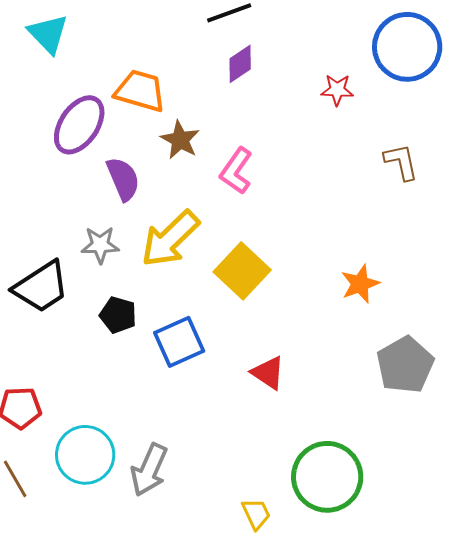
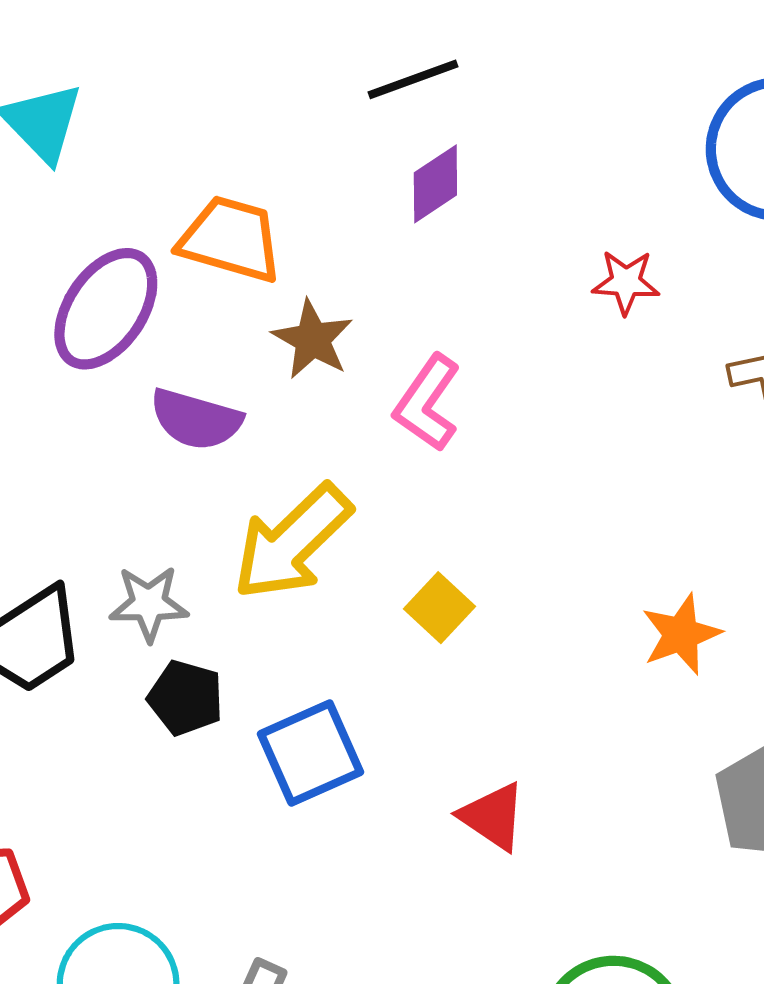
red star: (337, 90) -> (626, 282), moved
purple semicircle: (123, 179) -> (196, 419), turned 129
gray star: (100, 245) -> (149, 604), moved
yellow square: (242, 271) -> (440, 608), size x0.6

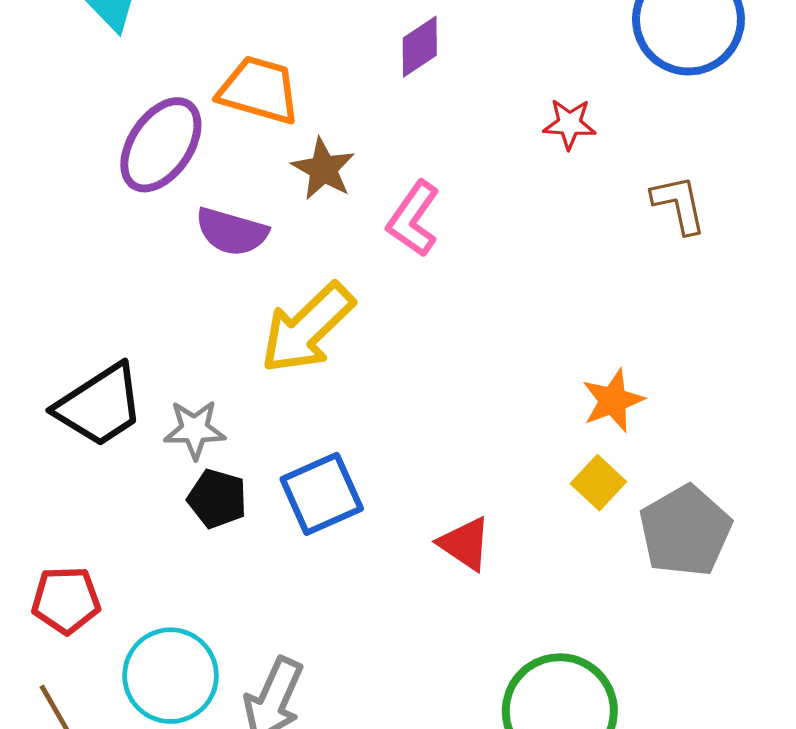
gray star: (149, 604) -> (195, 430), moved
yellow square: (440, 608) -> (598, 483), moved
black pentagon: (186, 698) -> (217, 499), moved

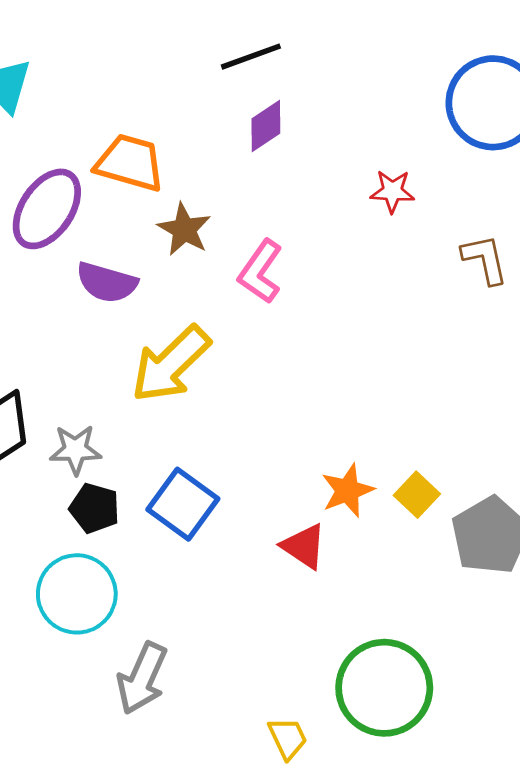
orange star: (613, 401) -> (347, 491), moved
blue square: (322, 494) -> (183, 504), turned -30
cyan circle: (171, 676) -> (77, 594), moved

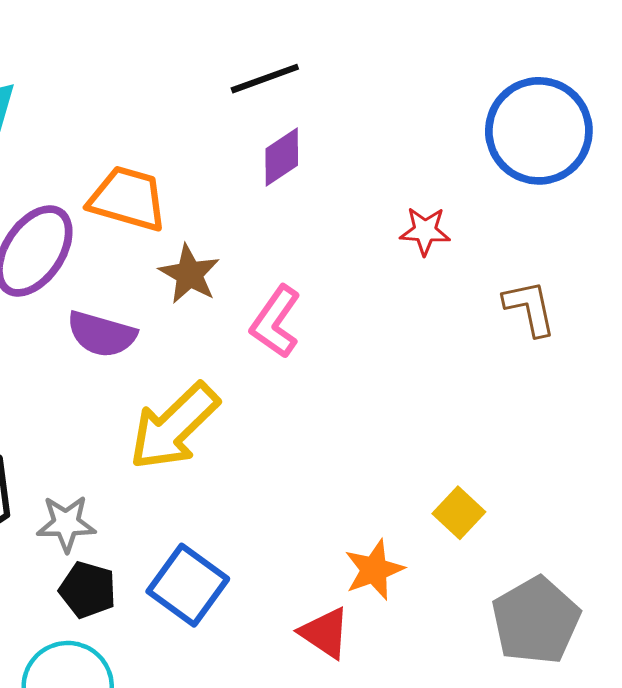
yellow square: (417, 495) -> (459, 513), moved

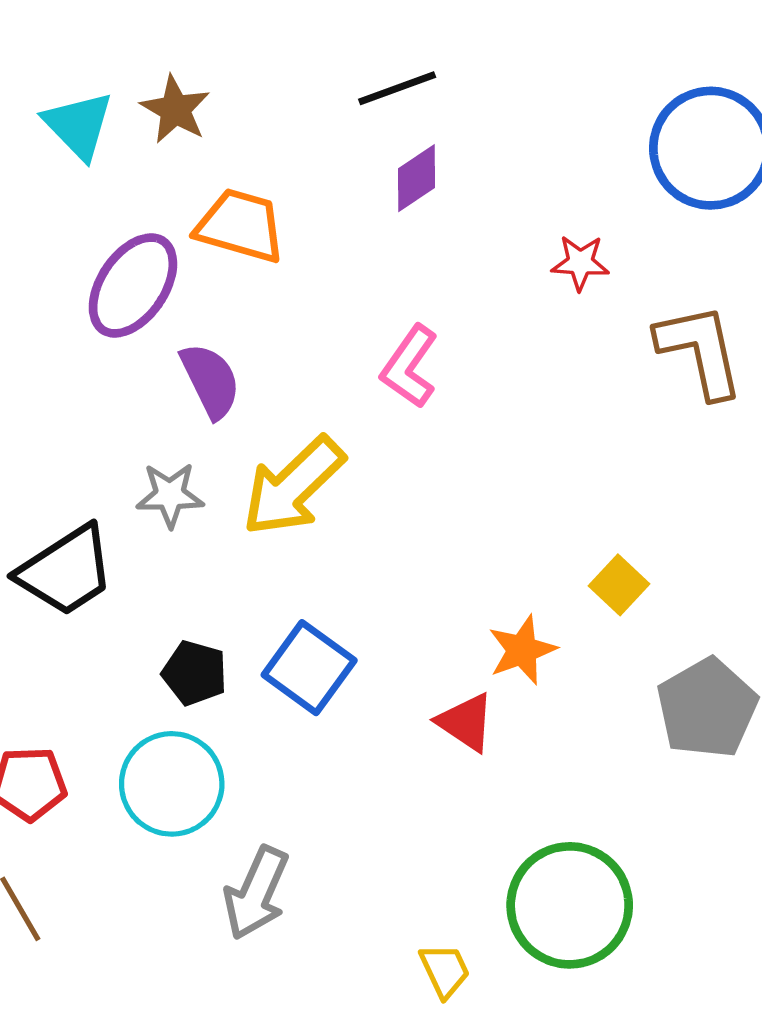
brown star: (189, 274) -> (175, 109), moved
brown L-shape: (530, 308) -> (700, 351), size x1.5
purple semicircle: (102, 334) -> (210, 381), turned -132
gray star: (66, 524) -> (170, 495), moved

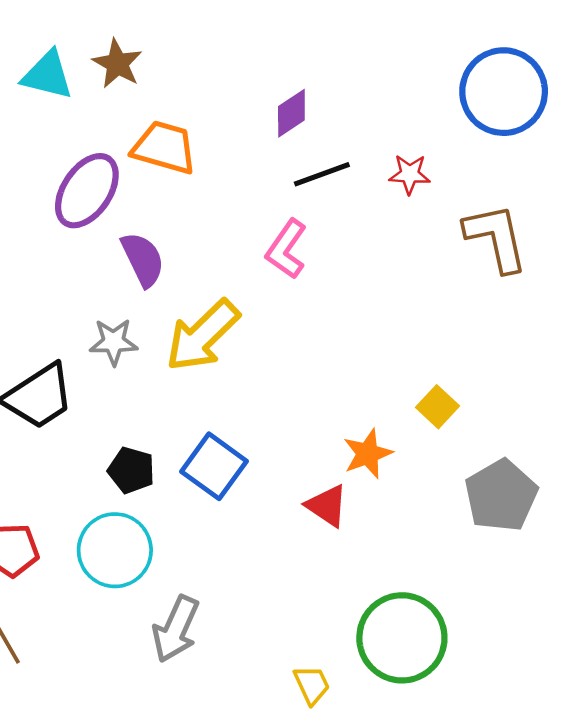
black line: (397, 88) -> (322, 174), moved
cyan triangle: (78, 125) -> (47, 75), turned -32

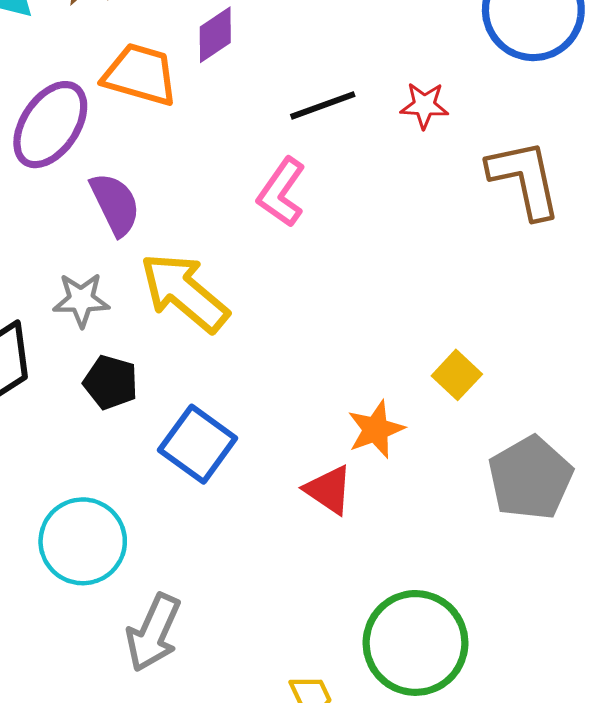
purple diamond: (291, 113) -> (215, 35), moved
yellow arrow: (202, 336) -> (184, 292), turned 84
black pentagon: (131, 470) -> (111, 382), moved

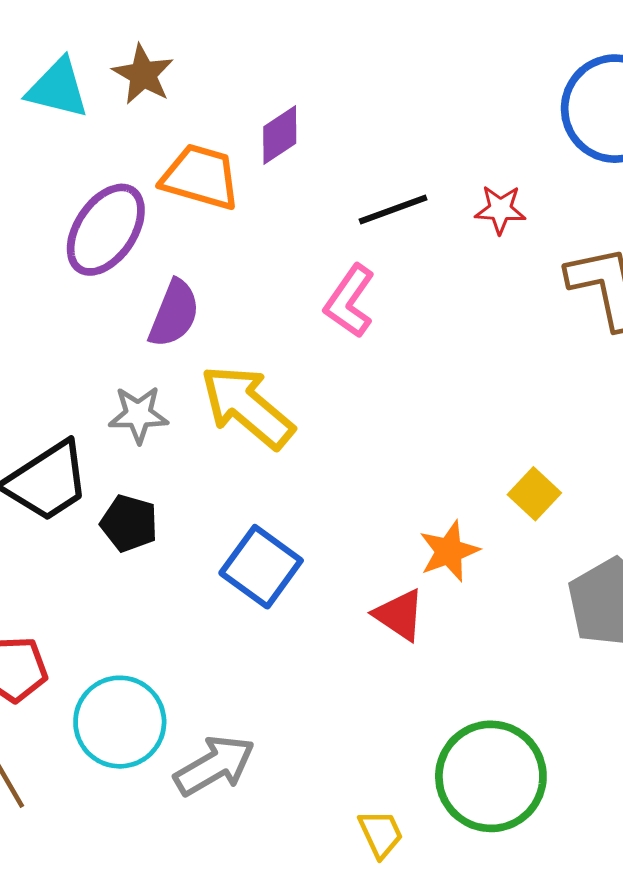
purple semicircle: (115, 204) -> (174, 314), turned 48
black pentagon: (111, 382) -> (129, 523), moved
cyan circle: (83, 541) -> (120, 722), moved
gray arrow: (153, 633) -> (214, 766), turned -144

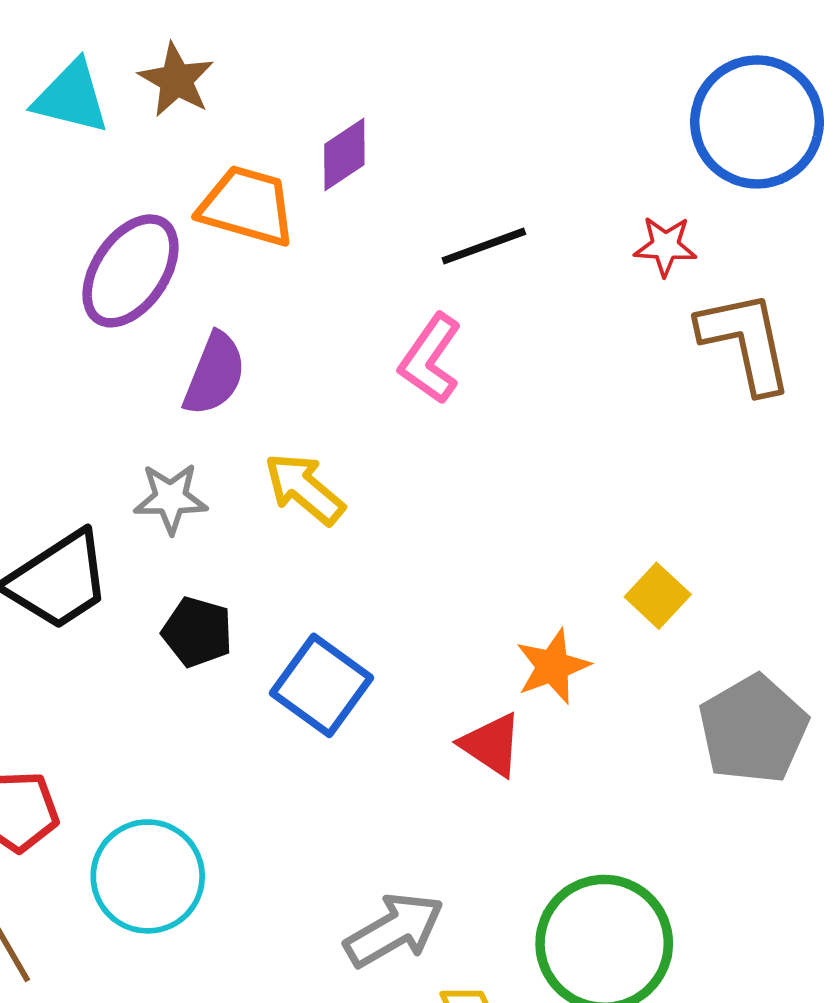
red star: (500, 210) -> (665, 246), moved
yellow arrow: (247, 407) -> (304, 489), size x0.7
black pentagon: (129, 523) -> (197, 632), moved
gray arrow: (214, 766) -> (394, 930), moved

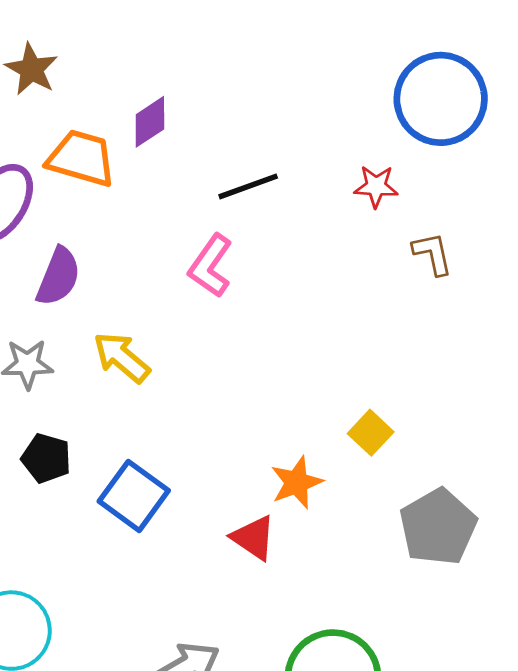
brown L-shape: (746, 342) -> (433, 254), size x0.6

